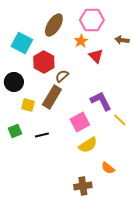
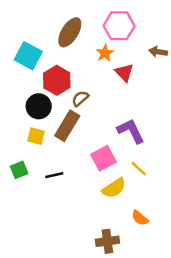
black circle: (14, 82) -> (39, 106), moved
yellow line: (120, 120) -> (139, 169), moved

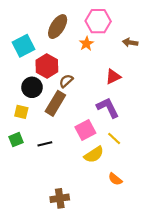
cyan square: (28, 56) -> (23, 46), turned 35
red triangle: (124, 73) -> (113, 77), moved, turned 49
yellow square: (36, 136) -> (21, 112), moved
brown cross: (107, 241) -> (60, 198), moved

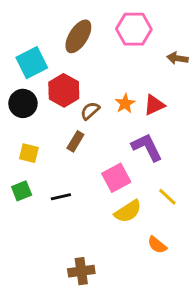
orange star: (86, 44) -> (125, 103), moved
black circle: (32, 87) -> (23, 103), moved
brown rectangle: (55, 103) -> (75, 141), size x0.6
yellow line: (114, 139) -> (167, 197), moved

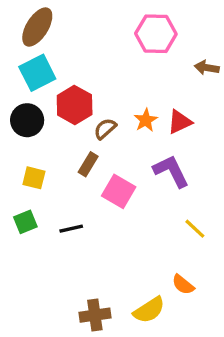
brown ellipse: (78, 36) -> (37, 27), moved
pink square: (116, 178) -> (119, 191), moved, turned -32
yellow semicircle: (128, 211) -> (149, 310), moved

